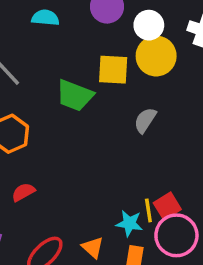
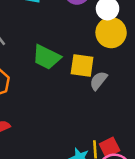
yellow square: (113, 70) -> (82, 65), moved

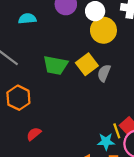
yellow square: (82, 65) -> (87, 64), turned -30

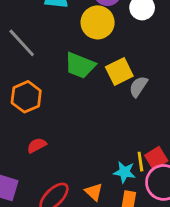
yellow circle: (103, 30) -> (98, 22), moved

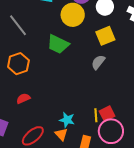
yellow square: (119, 72) -> (105, 36), moved
cyan star: (124, 172) -> (67, 120), moved

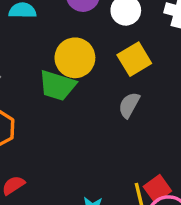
yellow circle: (73, 15) -> (75, 58), moved

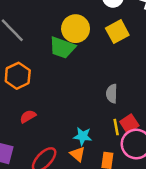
gray semicircle: (129, 105) -> (112, 94), moved, turned -30

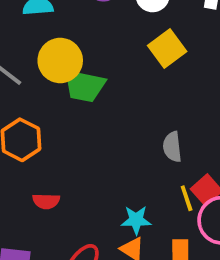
yellow circle: (76, 29) -> (60, 60), moved
red semicircle: (28, 116) -> (46, 201), turned -140

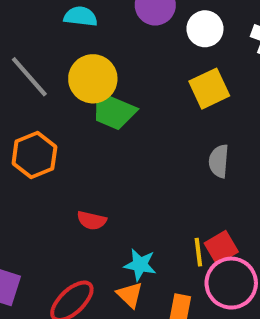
gray semicircle: (172, 147) -> (219, 161), moved
red semicircle: (46, 201) -> (92, 220), moved

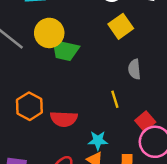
orange hexagon: (34, 155) -> (29, 106), moved
red semicircle: (92, 220) -> (64, 119), size x1.5
yellow line: (198, 252) -> (115, 99), moved

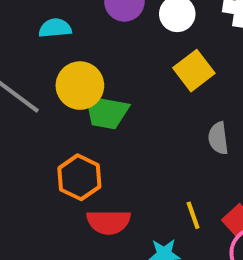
yellow line: (115, 99) -> (193, 215), moved
orange hexagon: (29, 106) -> (79, 177), moved

